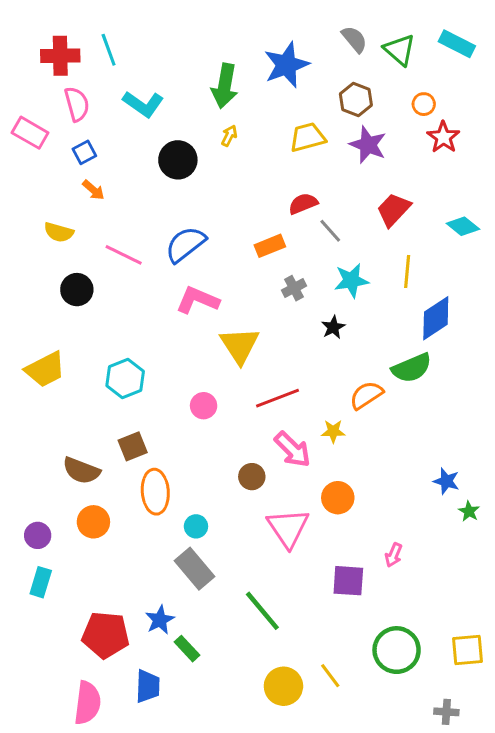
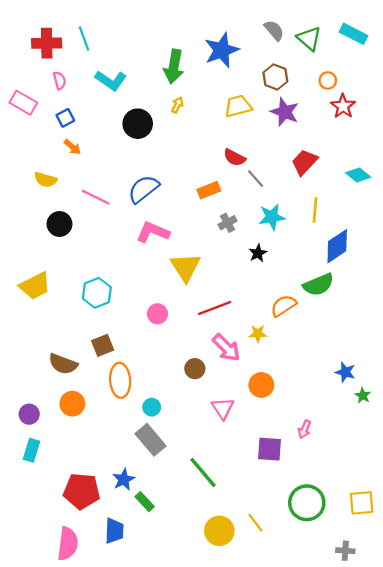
pink semicircle: (77, 104) -> (59, 80), size x0.7
red semicircle: (303, 204) -> (234, 157), turned -130
pink triangle: (288, 528) -> (223, 408), size x0.7

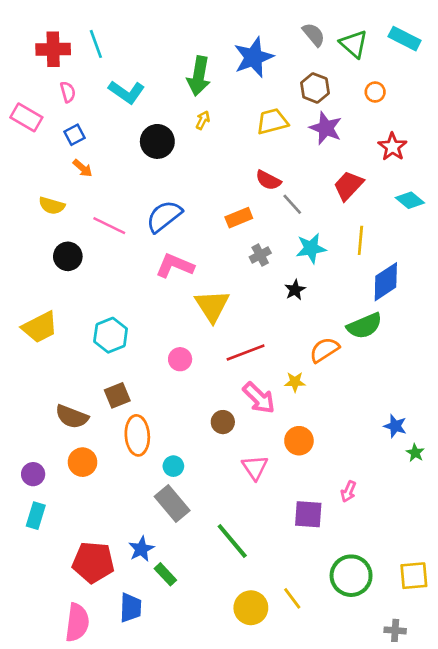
red star: (343, 106) -> (392, 147), moved

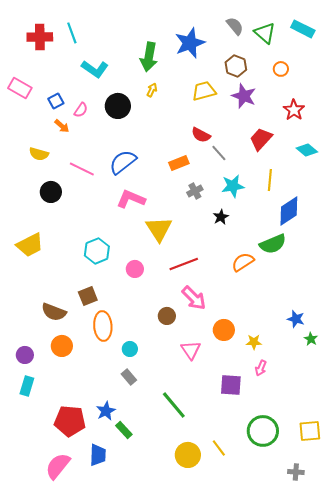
pink semicircle: (68, 92) -> (81, 110), moved, turned 49
cyan hexagon: (111, 335) -> (97, 251), moved
yellow star: (295, 382) -> (254, 342), moved
gray rectangle: (172, 504) -> (129, 377), size x0.6
pink semicircle: (77, 622) -> (58, 466), turned -148

